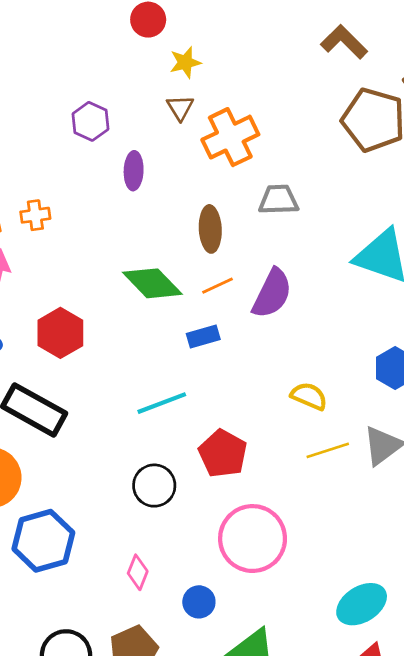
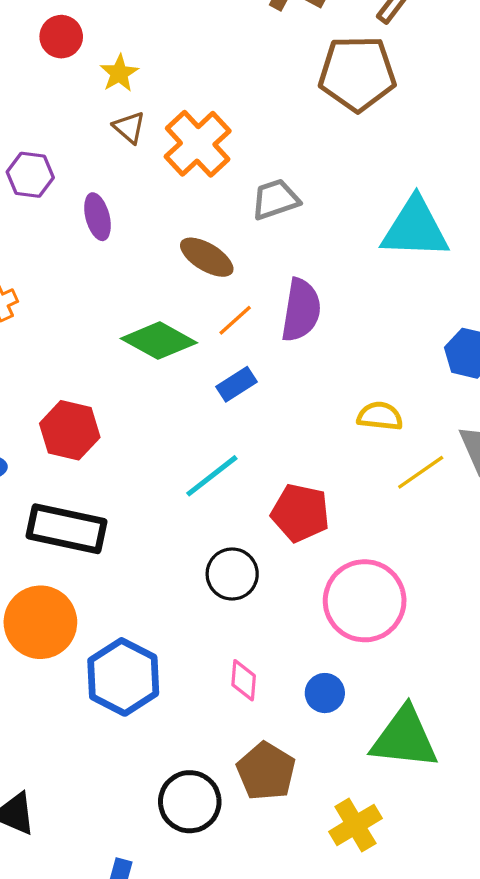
brown ellipse: (210, 229) -> (207, 257), turned -39

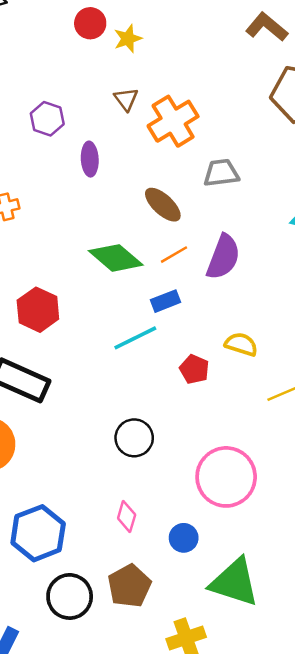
yellow star: (119, 73) -> (128, 39), moved
yellow semicircle: (380, 416) -> (241, 344), moved
cyan line: (212, 476) -> (135, 338), moved
red pentagon: (300, 513) -> (194, 369), moved, size x0.7
blue hexagon: (123, 677) -> (38, 533), moved

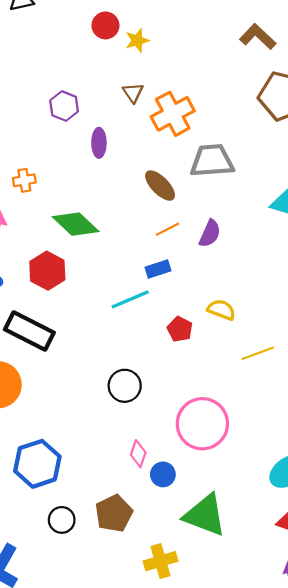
gray trapezoid: (221, 173) -> (212, 161), size x1.4
purple semicircle: (223, 257) -> (210, 233), size x0.7
green diamond: (116, 258) -> (76, 224), moved
pink diamond: (127, 517) -> (138, 454), moved
black circle: (70, 596) -> (62, 520), size x0.7

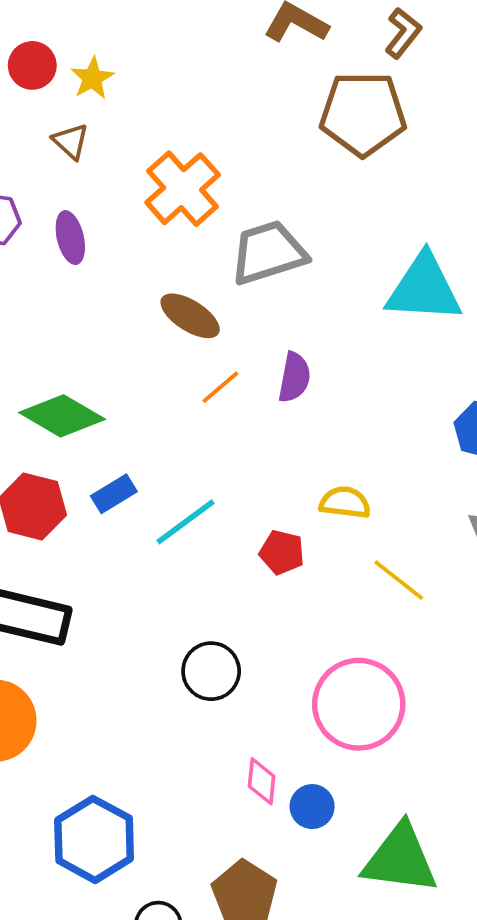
brown triangle: (133, 93) -> (71, 141), moved
purple ellipse: (99, 143) -> (70, 238), moved
blue rectangle: (158, 269) -> (114, 494), moved
yellow line: (258, 353) -> (399, 580), moved, turned 72

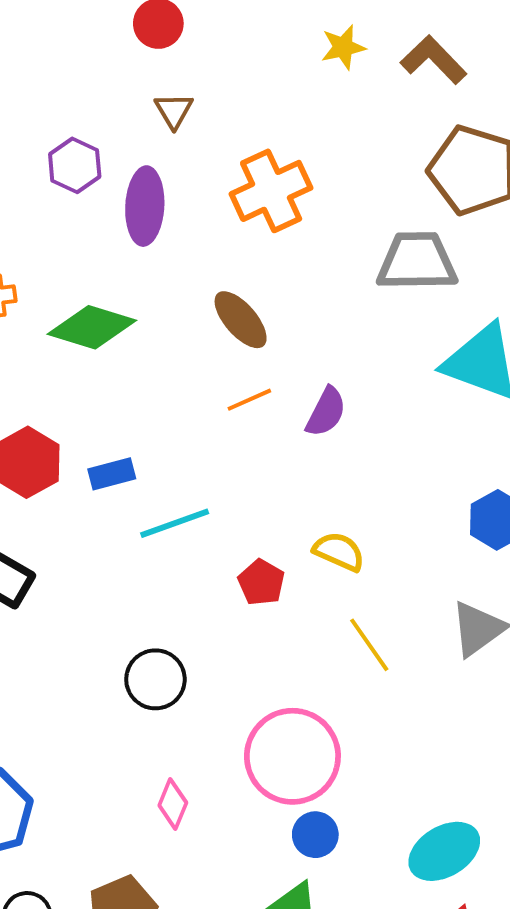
yellow star: (92, 78) -> (343, 47), moved
purple ellipse: (70, 238) -> (145, 206), size x1.4
gray trapezoid: (268, 253) -> (417, 261), moved
green diamond: (62, 416) -> (92, 327), moved, turned -30
blue circle: (312, 807) -> (315, 835), moved

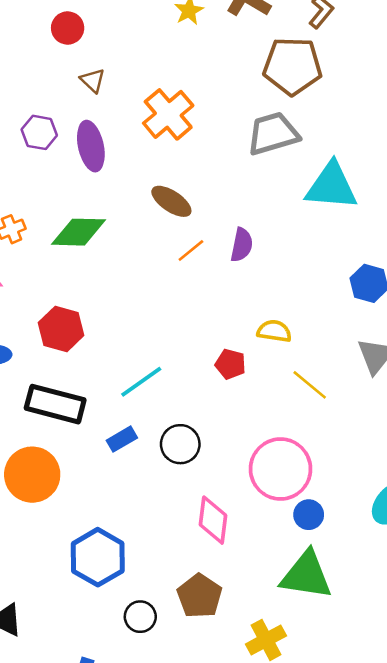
blue rectangle: (112, 474) -> (122, 439), moved
cyan line: (175, 523) -> (141, 382), moved
pink diamond: (173, 804) -> (213, 520), size x1.5

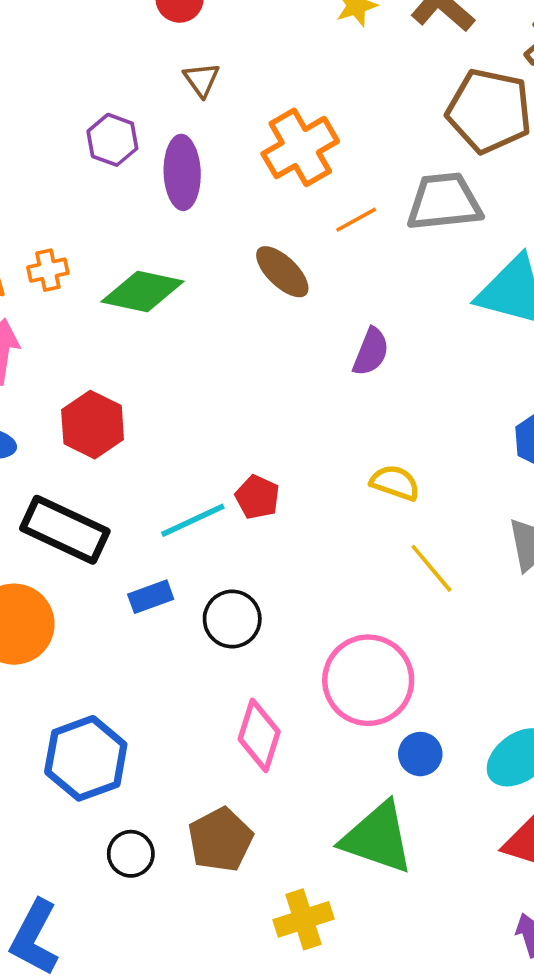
orange line: (191, 250) -> (356, 220), moved
red pentagon: (230, 364) -> (257, 497), moved
blue circle: (309, 515) -> (420, 754), moved

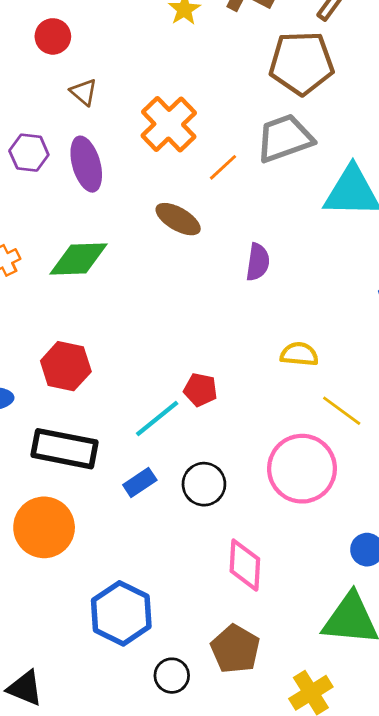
pink circle: (368, 680) -> (302, 469), moved

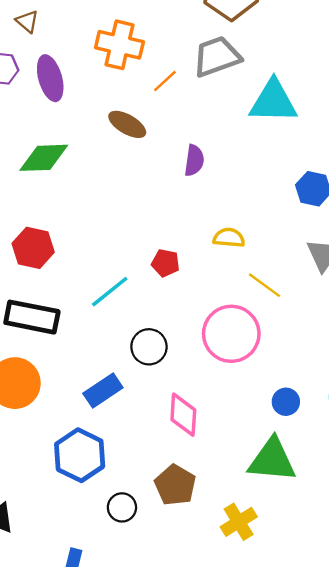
brown triangle: (84, 92) -> (27, 21), moved
orange cross: (169, 124) -> (119, 45), turned -33
red pentagon: (200, 390) -> (165, 263), moved
blue rectangle: (140, 482) -> (103, 390), moved, size x1.4

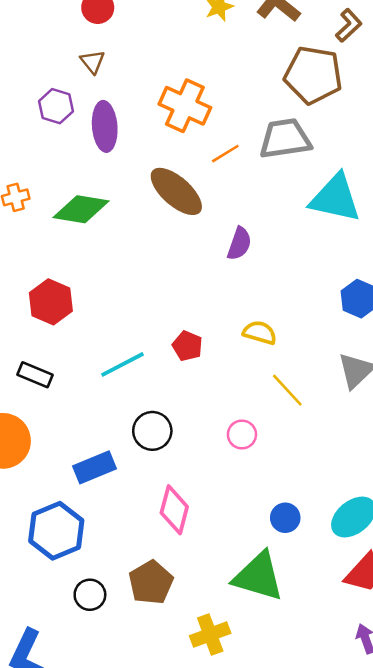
brown ellipse: (127, 124) -> (176, 191), size x1.4
black rectangle: (32, 317) -> (35, 375), size x0.6
pink circle: (231, 334) -> (242, 434), size x0.5

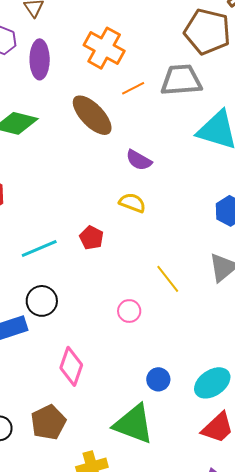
purple semicircle: (239, 244) -> (139, 160), turned 96
yellow semicircle: (260, 333) -> (132, 203), moved
black circle: (152, 431) -> (42, 301), moved

